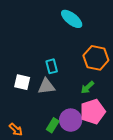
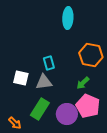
cyan ellipse: (72, 19) -> (68, 18), turned 55
pink pentagon: (93, 112) -> (88, 106), turned -30
green rectangle: (53, 125) -> (40, 109), moved, size x1.5

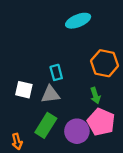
cyan ellipse: (68, 18) -> (78, 21), turned 65
green arrow: (83, 83) -> (95, 95), turned -64
orange arrow: (15, 123) -> (17, 142), turned 32

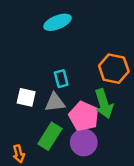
cyan ellipse: (78, 21) -> (57, 22), moved
green arrow: (95, 95) -> (104, 104), size x1.6
pink pentagon: (101, 122) -> (84, 116), moved

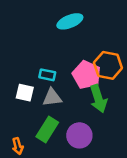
cyan ellipse: (57, 22) -> (70, 21), moved
cyan rectangle: (61, 79) -> (47, 75), moved, turned -63
pink pentagon: (84, 116) -> (87, 75), moved

